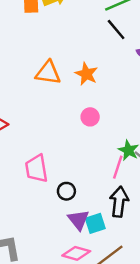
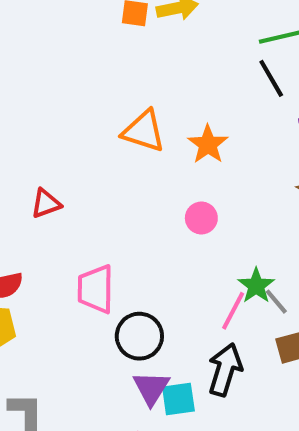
black circle: (66, 191) -> (139, 336), size x1.5

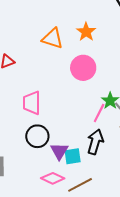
orange triangle: (144, 131) -> (53, 38), moved
pink circle: (201, 218) -> (83, 68), size x1.6
black circle: (139, 336) -> (37, 136), moved

